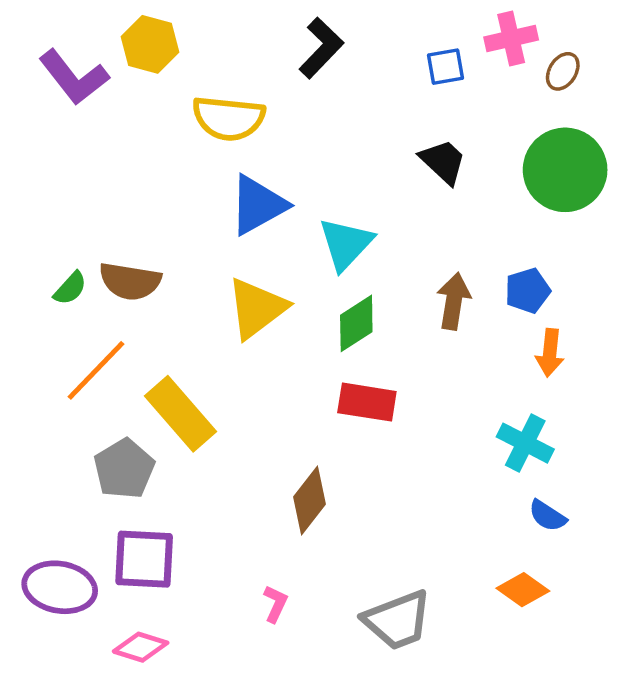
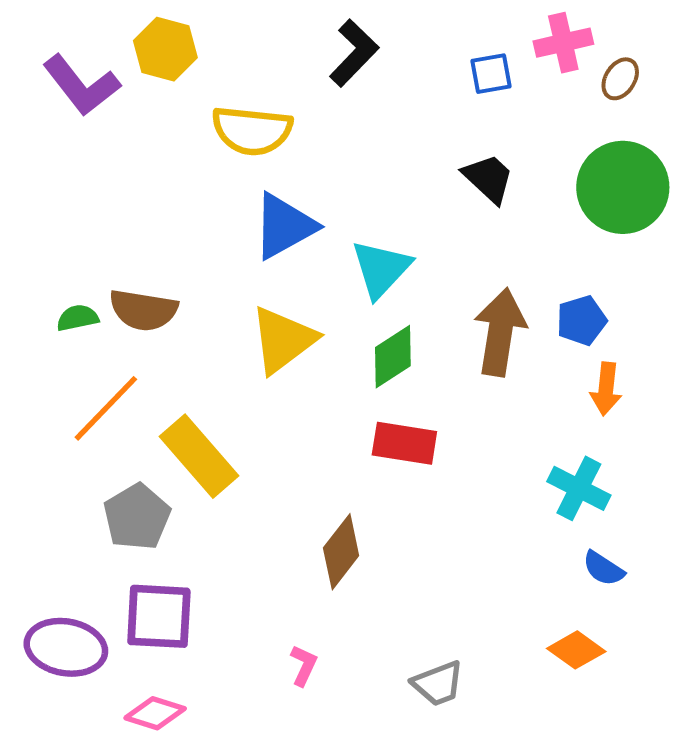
green semicircle: (70, 288) -> (78, 318), turned -144
brown arrow: (454, 301) -> (500, 332), size x1.4
gray trapezoid: (397, 620) -> (438, 684), size x0.7

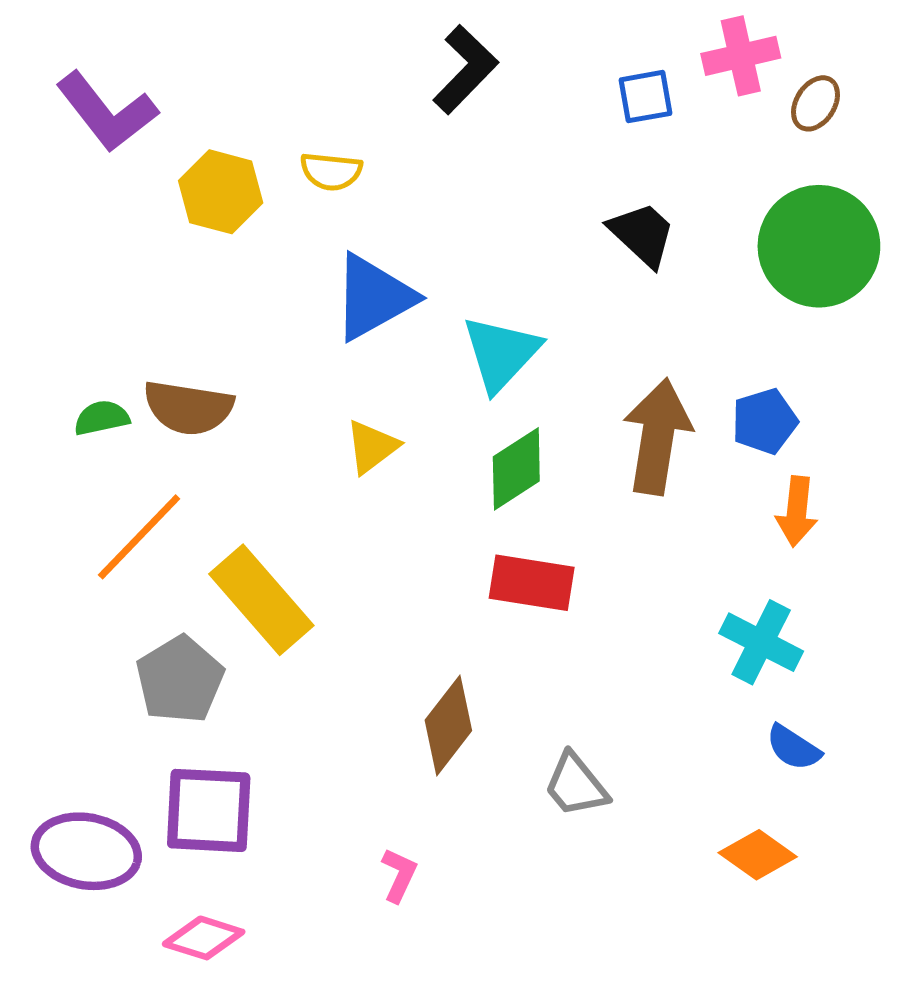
yellow hexagon: (165, 49) -> (221, 192), moved
yellow semicircle: (252, 130) -> (331, 171), size x0.6
yellow triangle: (283, 340) -> (372, 447), size x0.6
gray trapezoid: (438, 684) -> (576, 785), moved, turned 72

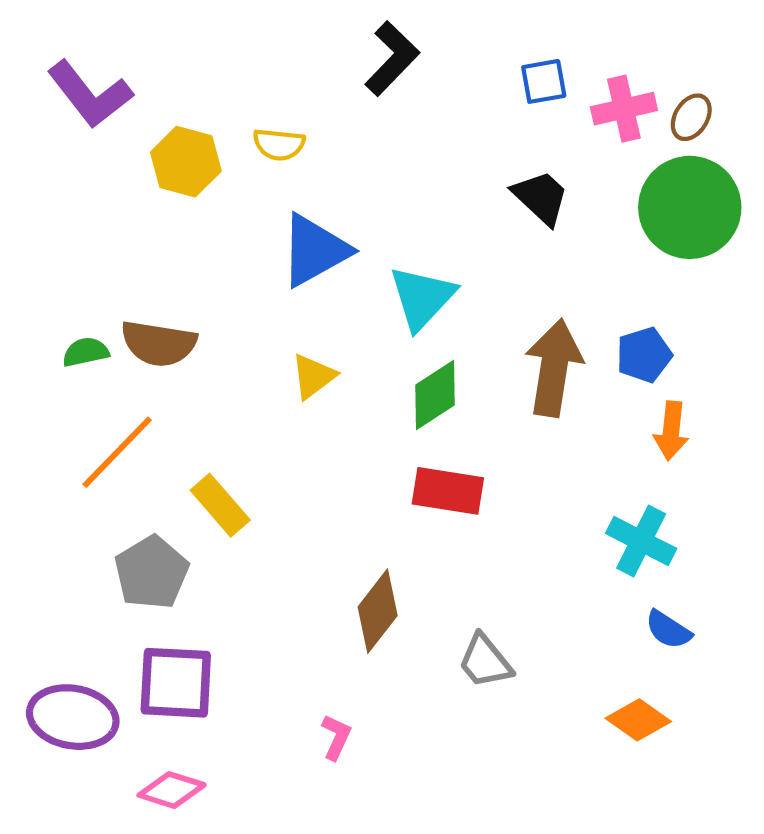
pink cross: (741, 56) -> (624, 109), moved
brown ellipse: (816, 103) -> (691, 117), moved
yellow rectangle: (261, 600) -> (220, 505), size x0.7

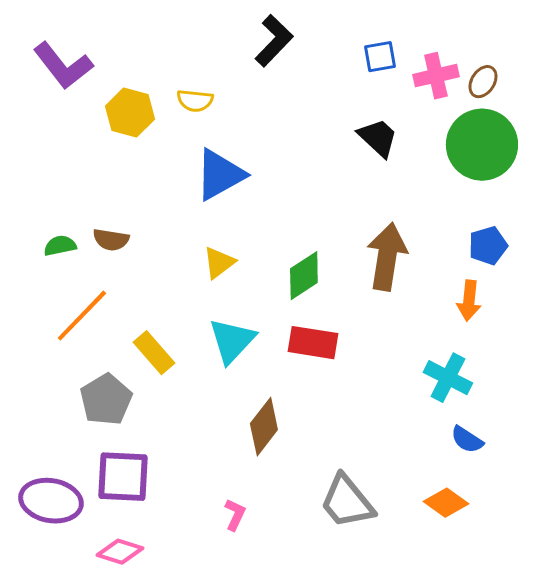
cyan triangle: (422, 298) -> (232, 341), moved
brown semicircle: (159, 343) -> (111, 240), size x0.7
blue pentagon: (644, 355) -> (488, 246), moved
gray trapezoid: (485, 661) -> (347, 502), moved, size x1.4

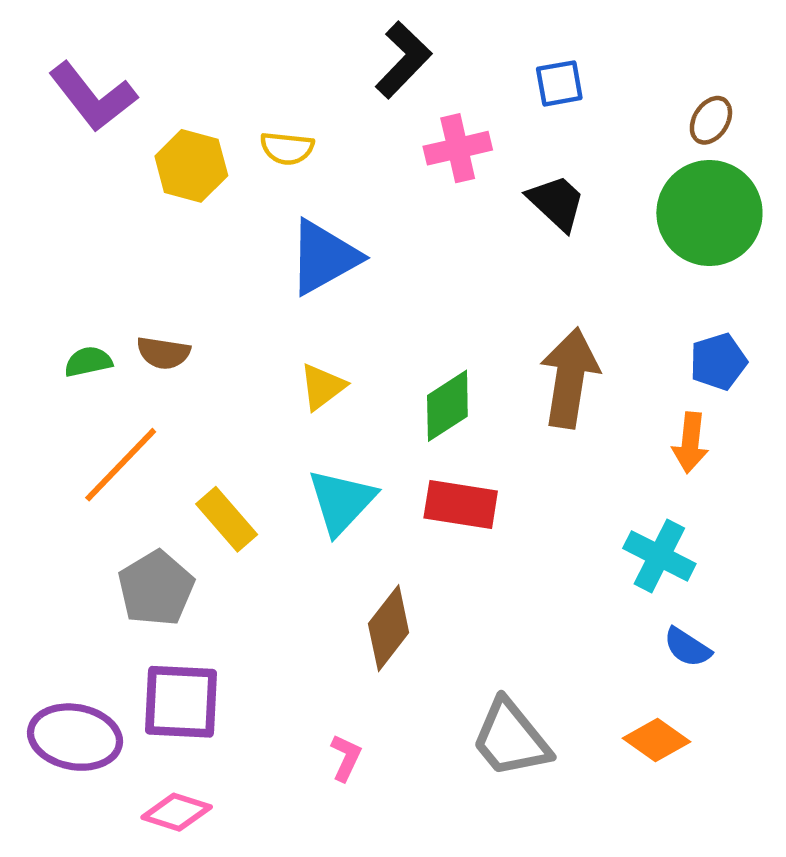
pink cross: (436, 76) -> (458, 148), moved

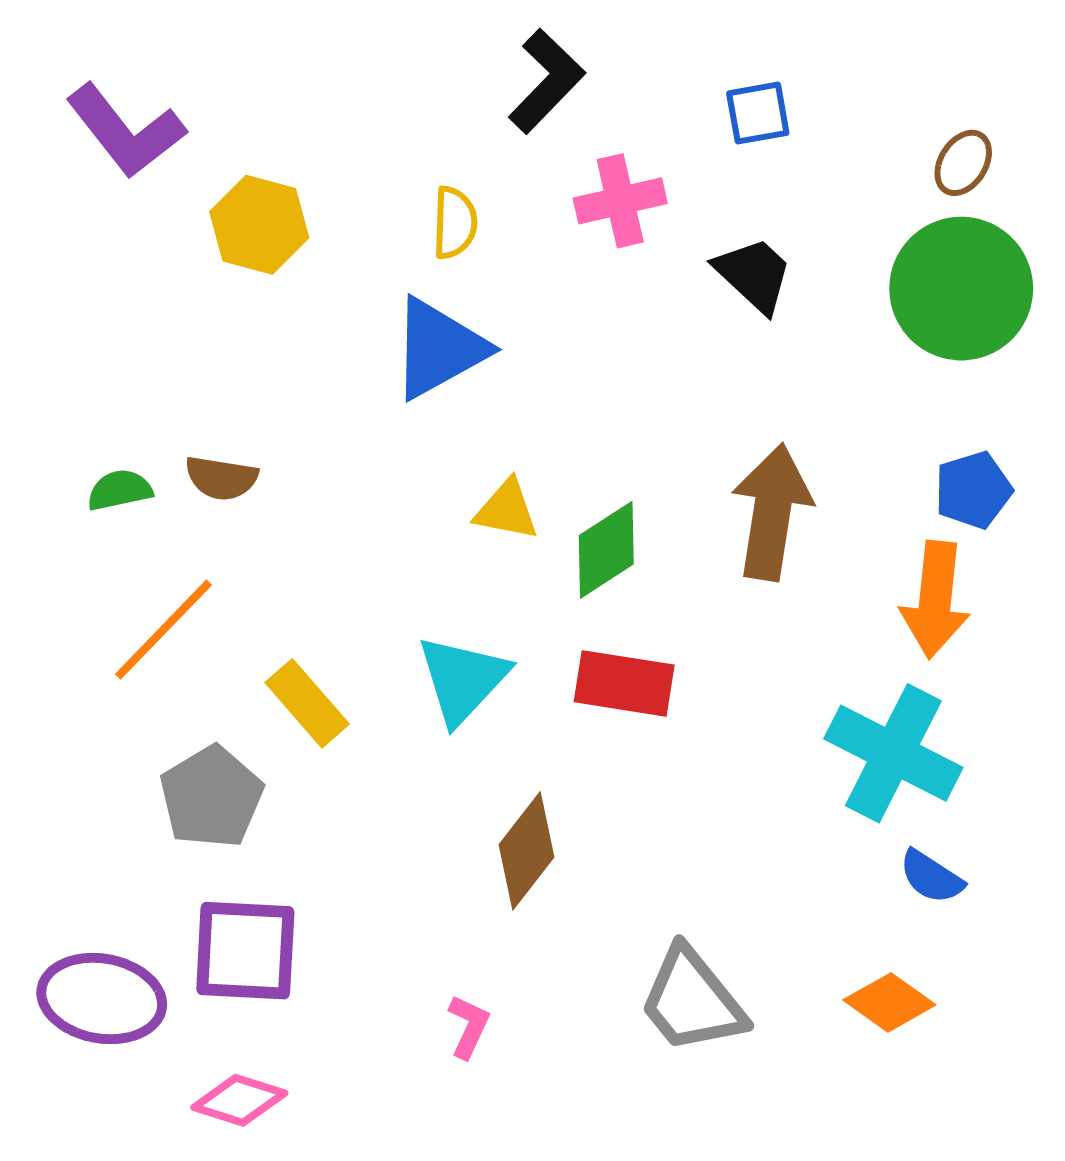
yellow semicircle: (287, 148) -> (455, 223), moved, turned -94
yellow triangle: (322, 387) -> (507, 510), moved, turned 48
orange arrow: (690, 443) -> (935, 600), size x1.4
cyan cross: (659, 556) -> (893, 753), size x1.4

